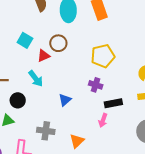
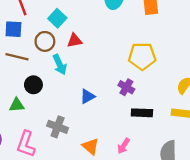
brown circle: (58, 43) -> (45, 41), moved
pink arrow: (103, 120) -> (124, 146), moved
orange triangle: (77, 141) -> (90, 146), turned -49

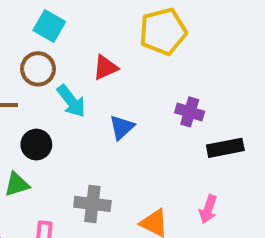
red triangle: (75, 41) -> (105, 68), moved
yellow pentagon: (142, 56) -> (163, 31), moved
blue triangle: (87, 96) -> (122, 127), moved

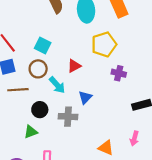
purple cross: (190, 112) -> (119, 73), moved
gray cross: (92, 204) -> (68, 117), moved

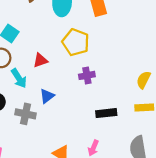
yellow pentagon: (104, 44) -> (76, 42), turned 30
purple cross: (119, 73) -> (87, 75), turned -32

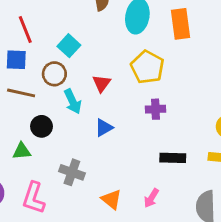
red triangle: (40, 60) -> (102, 83), turned -42
gray cross: (26, 114) -> (72, 172), moved

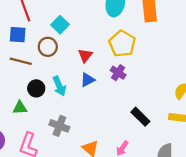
cyan arrow: (73, 101) -> (59, 86), moved
purple cross: (156, 109) -> (118, 73), moved, turned 35
blue triangle: (104, 128) -> (88, 80), moved
black rectangle: (173, 158) -> (140, 117), turned 42

